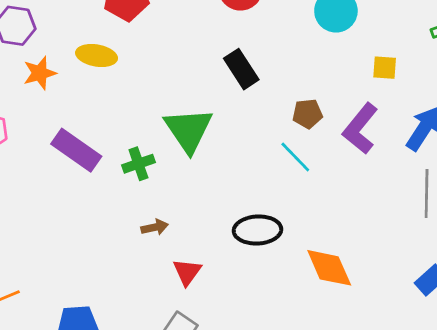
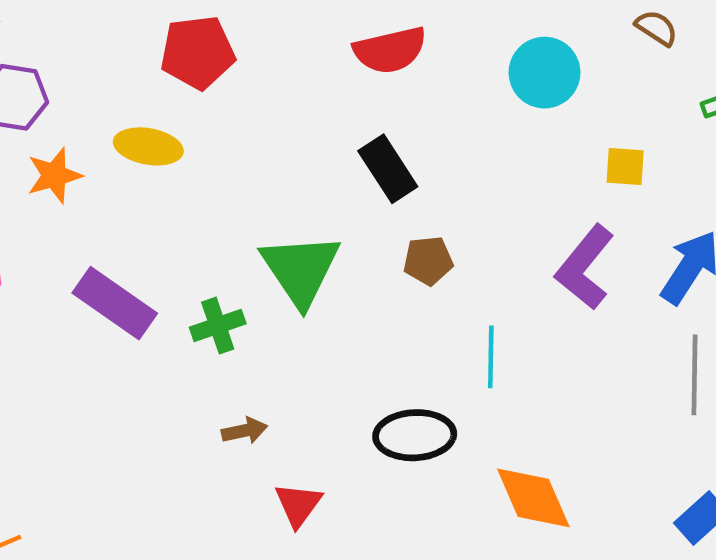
brown pentagon: (308, 114) -> (428, 261), moved
cyan line: (295, 157) -> (491, 357), moved, turned 45

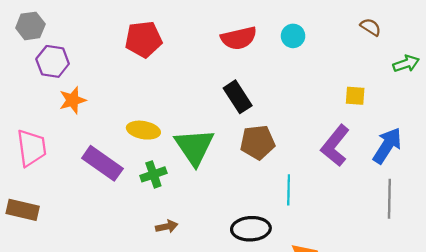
cyan circle: (545, 73) -> (293, 36), moved, size x0.7
yellow ellipse: (148, 146) -> (143, 130), moved
brown pentagon: (428, 261) -> (258, 142), size x1.4

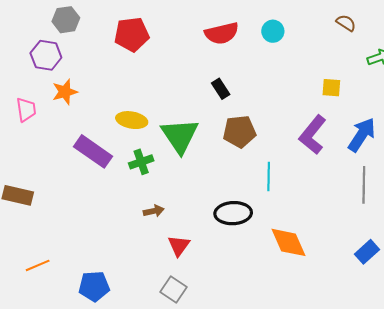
gray hexagon: (30, 26) -> (66, 20), moved
black rectangle: (238, 97) -> (221, 89), size x0.7
pink trapezoid: (32, 148) -> (26, 110), moved, size x0.7

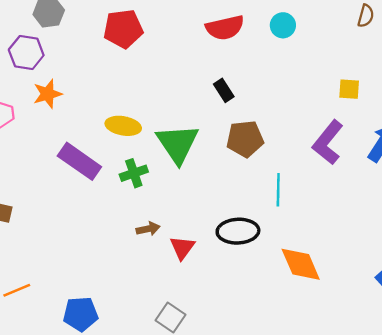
brown semicircle: (346, 23) -> (366, 16), turned 72
red triangle: (179, 246) -> (182, 248), moved

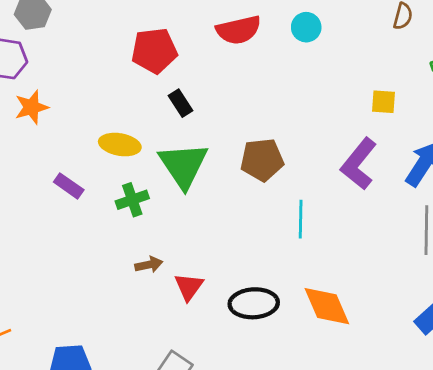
red pentagon: (123, 29) -> (154, 51), moved
black rectangle: (224, 90) -> (181, 103), moved
purple rectangle: (79, 161) -> (69, 186), size x0.6
black ellipse: (238, 231) -> (254, 303), moved

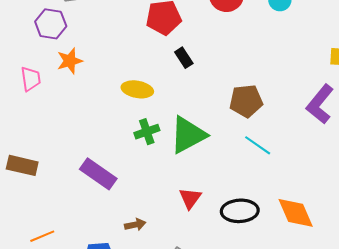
green triangle: (183, 165) -> (188, 135), moved, turned 36
purple rectangle: (69, 186) -> (98, 174), moved, size x1.6
cyan line: (301, 219) -> (258, 145), moved, turned -56
brown arrow: (149, 265) -> (135, 225), moved

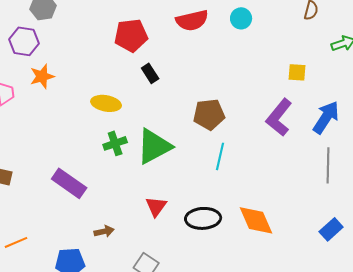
cyan line: (258, 145) -> (220, 156), turned 68

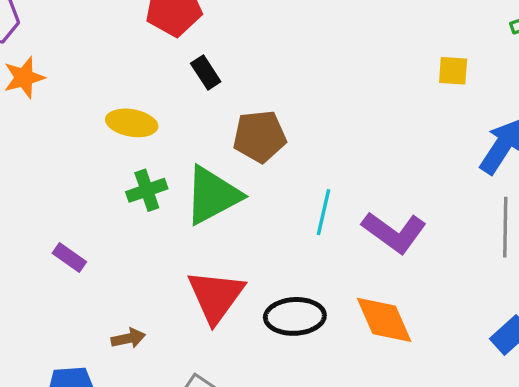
brown pentagon: (209, 114) -> (260, 136), moved
purple L-shape: (279, 117) -> (394, 232), moved, turned -93
purple rectangle: (69, 183) -> (69, 258), size x0.6
red triangle: (156, 206) -> (216, 296), size x1.6

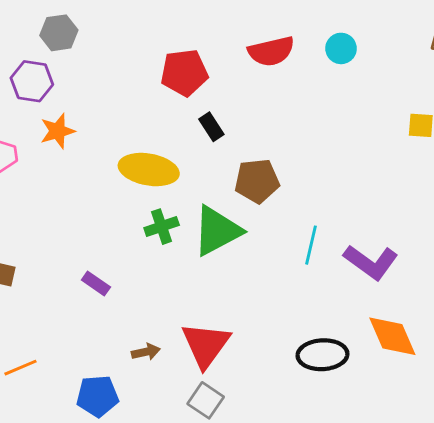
yellow ellipse: (132, 123) -> (149, 170), size x1.4
red triangle: (216, 296) -> (206, 345), moved
black ellipse: (295, 316) -> (322, 355), moved
orange diamond: (384, 320) -> (392, 336), moved

